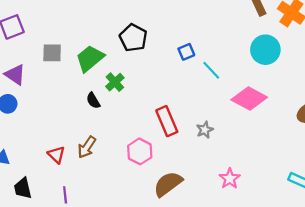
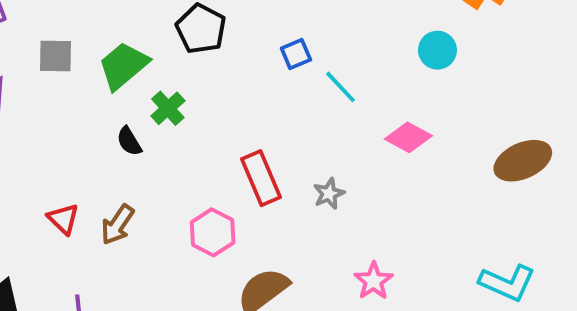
cyan circle: (265, 50) -> (437, 50), size x0.7
pink diamond: (249, 98) -> (408, 137), size x0.7
red triangle: (56, 155) -> (63, 219), moved

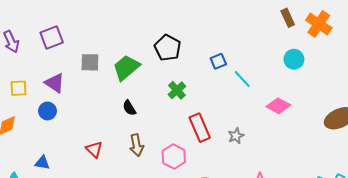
green cross: (168, 108) -> (177, 90), moved
brown arrow: (118, 225) -> (137, 145), moved, turned -45

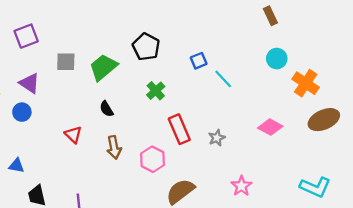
orange cross: (319, 24) -> (306, 83), moved
pink diamond: (278, 106) -> (270, 127), moved
red triangle: (94, 149) -> (73, 135), moved

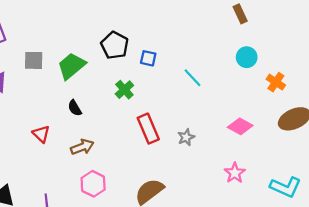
blue square: (199, 61) -> (148, 58), moved, turned 35
orange cross: (306, 83) -> (276, 82), size x0.7
brown arrow: (114, 147) -> (82, 147), turned -100
pink hexagon: (153, 159) -> (93, 184), moved
pink star: (241, 186) -> (235, 173), moved

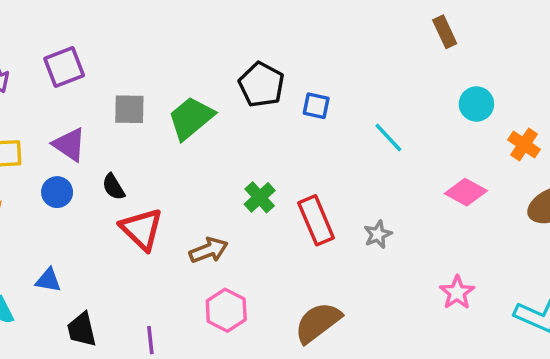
brown rectangle: (240, 14) -> (445, 32), moved
green cross: (124, 90) -> (260, 197), moved
black semicircle: (75, 108) -> (113, 187), moved
pink diamond: (240, 126) -> (466, 192), moved
red triangle: (41, 134) -> (142, 229), size x1.5

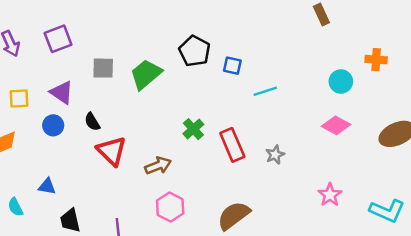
cyan circle: (476, 104) -> (341, 81), moved
cyan line: (388, 137) -> (265, 91), moved, turned -65
orange cross: (524, 145) -> (376, 60), moved, turned -30

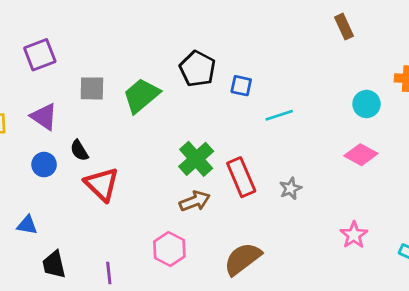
blue circle: (53, 125) -> (44, 165), moved
green cross: (193, 129) -> (196, 159), size x1.4
brown arrow: (158, 166) -> (195, 201), moved

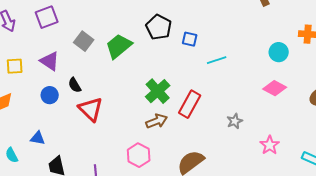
gray square: (92, 88) -> (84, 41), turned 36
red rectangle: (241, 177) -> (190, 104), turned 52
gray star: (290, 188) -> (235, 121), moved

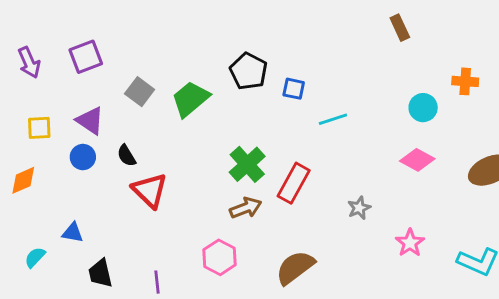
blue circle: (50, 95) -> (83, 157), moved
cyan semicircle: (12, 155) -> (35, 257), turned 70

